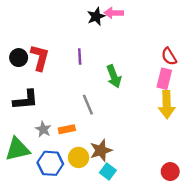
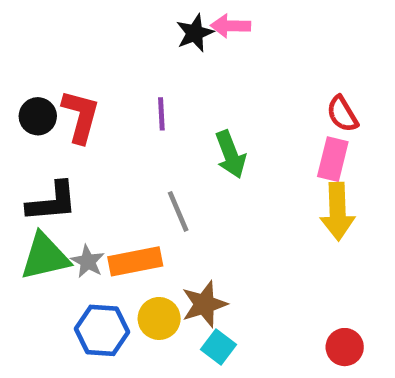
orange rectangle: (67, 129) -> (135, 261), size x1.5
green triangle: (17, 149) -> (45, 257), moved

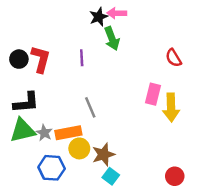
green arrow: (230, 154) -> (112, 39), moved
pink rectangle: (333, 159) -> (153, 94), moved
yellow circle: (159, 318) -> (79, 148), moved

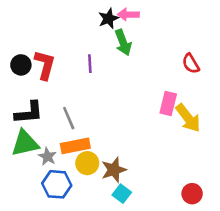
gray line: (90, 107) -> (69, 118), moved
yellow arrow: (171, 107) -> (188, 118), turned -36
gray star: (44, 133) -> (47, 156), moved

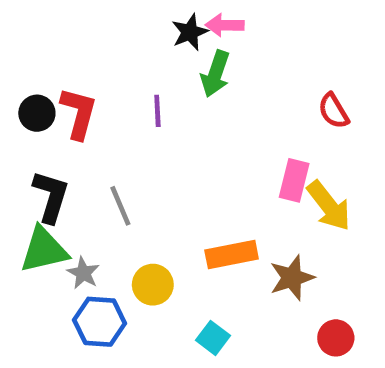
green arrow: (123, 42) -> (215, 74), turned 40
black L-shape: (29, 113) -> (51, 197), turned -68
orange rectangle: (75, 146) -> (232, 255), moved
brown star: (114, 170) -> (292, 278), moved

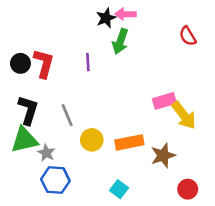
red semicircle: (334, 111) -> (188, 36), moved
pink rectangle: (294, 180) -> (164, 101), turned 60
yellow circle: (153, 285) -> (92, 140), moved

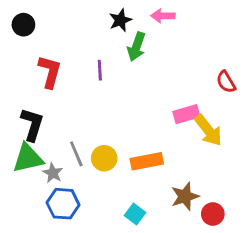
pink arrow: (125, 14) -> (163, 16), moved
red semicircle: (188, 36) -> (226, 82), moved
black circle: (20, 63) -> (23, 25), moved
gray line: (67, 115) -> (76, 154), moved
brown star: (163, 155) -> (185, 196), moved

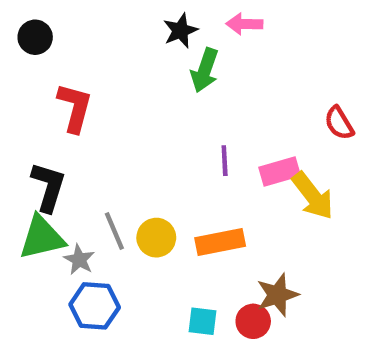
purple line: (100, 70) -> (225, 161), moved
cyan square: (135, 214) -> (203, 321), turned -30
red circle: (213, 214) -> (253, 321), moved

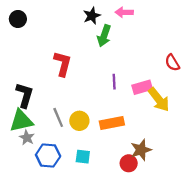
red L-shape: (75, 108) -> (63, 64), moved
gray star: (79, 260) -> (27, 138), moved
cyan square: (203, 321) -> (83, 157), moved

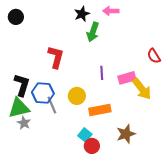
yellow circle: (79, 121) -> (77, 96), moved
blue hexagon: (48, 155) -> (43, 93), moved
cyan square: (83, 157) -> (85, 135), moved, turned 32
red circle: (129, 163) -> (92, 146), moved

